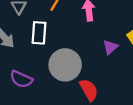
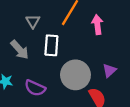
purple triangle: (110, 47) -> (109, 70), moved

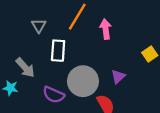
gray arrow: (20, 50) -> (25, 68), moved
purple semicircle: (35, 88) -> (54, 95), moved

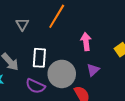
pink arrow: (106, 29) -> (86, 42), moved
white rectangle: (58, 51) -> (39, 58), moved

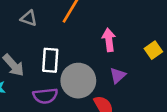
gray triangle: (22, 24) -> (29, 18), turned -40
purple semicircle: (35, 86) -> (45, 96), turned -30

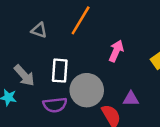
pink arrow: (109, 40) -> (116, 51), turned 30
purple triangle: (118, 75) -> (131, 99), moved, turned 42

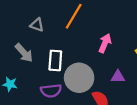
gray arrow: (24, 75) -> (24, 53), moved
purple triangle: (131, 99) -> (118, 77), moved

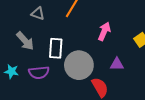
purple semicircle: (51, 91) -> (39, 73), moved

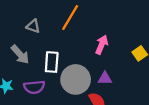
purple triangle: (117, 64) -> (105, 78), moved

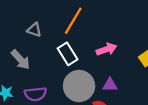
pink arrow: (102, 45) -> (107, 49), turned 48
white rectangle: (52, 62) -> (68, 54), moved, turned -36

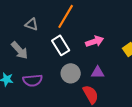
gray circle: (79, 86) -> (71, 73), size x0.7

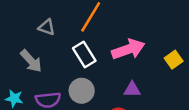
pink arrow: (95, 41) -> (128, 49), size x1.4
gray circle: (71, 73) -> (82, 91), moved

